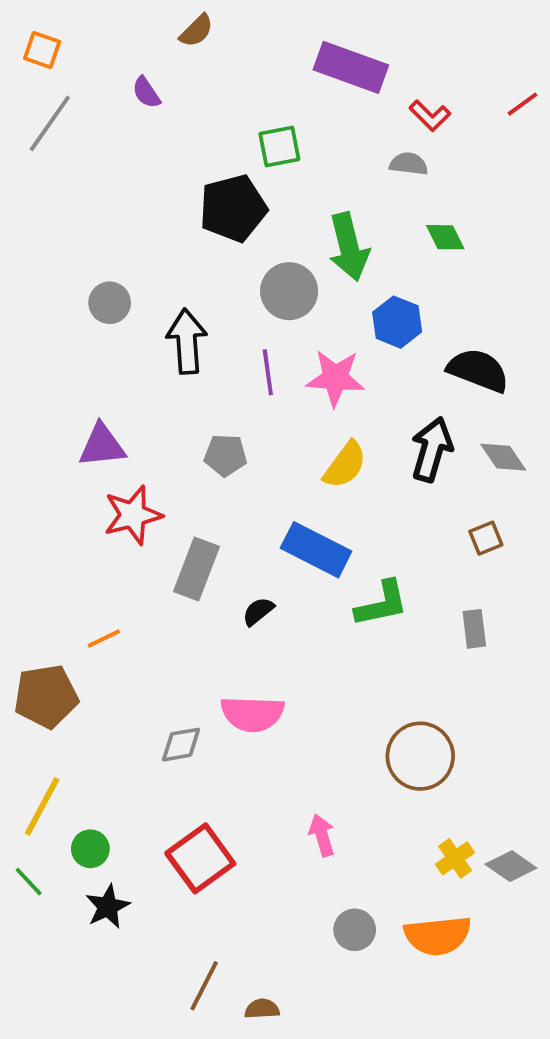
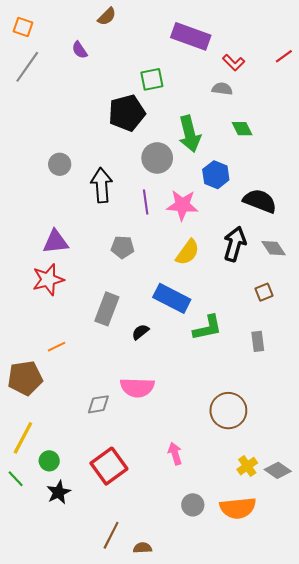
red star: (133, 515) -> (48, 280), moved

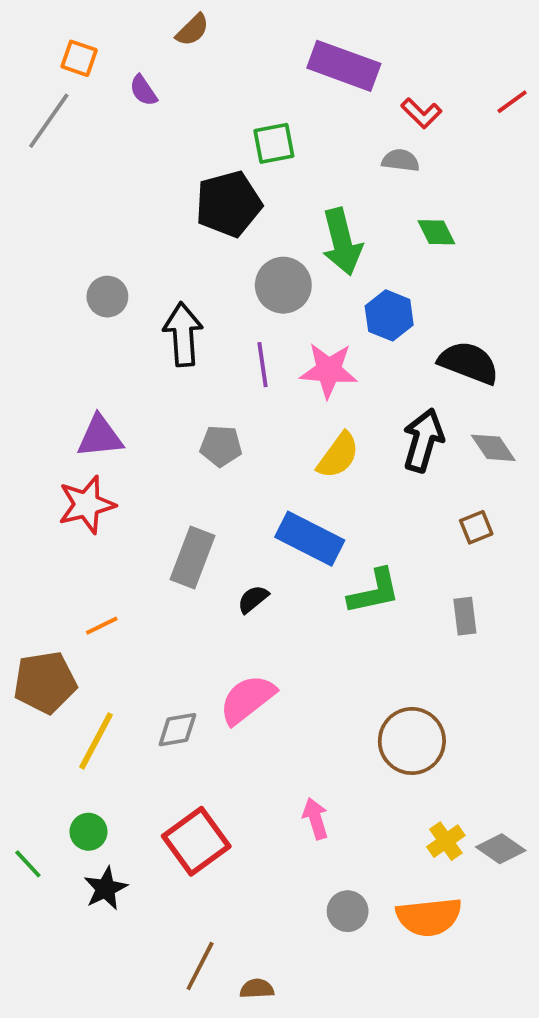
orange square: (23, 27) -> (79, 58), moved
pink semicircle: (137, 388) -> (247, 699), turned 140
yellow line: (23, 438) -> (96, 741), moved

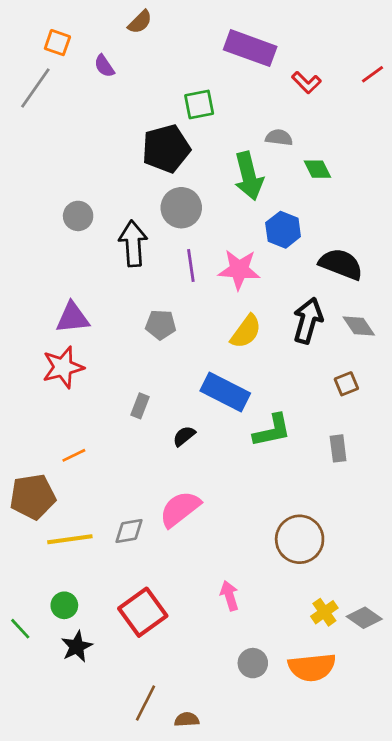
gray semicircle: (401, 160) -> (279, 138), moved
gray circle: (283, 285) -> (181, 208), moved
gray rectangle: (193, 558) -> (140, 406), size x0.6
yellow line: (96, 741) -> (70, 539), turned 54

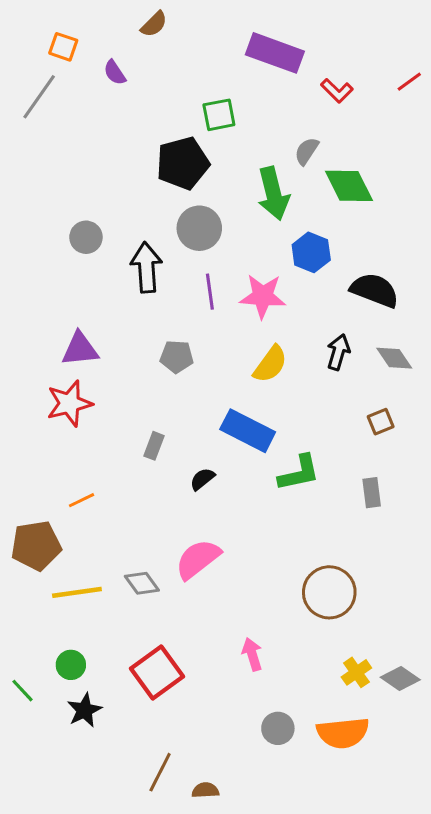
gray semicircle: (279, 138) -> (307, 151), turned -64
green diamond: (317, 169) -> (349, 186), size x1.6
black arrow: (308, 321) -> (338, 352), size x0.7
gray diamond: (129, 531) -> (142, 583), turned 64

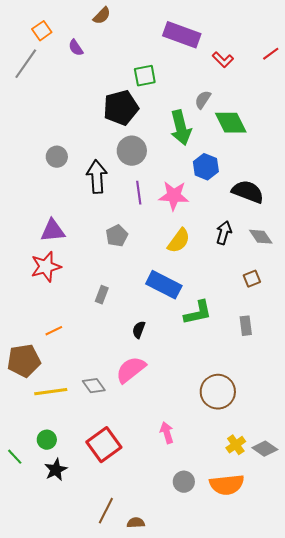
orange square: (63, 47) -> (42, 31), turned 36
gray pentagon: (177, 357) -> (117, 236), turned -30
black semicircle: (202, 479) -> (139, 330), moved, turned -30

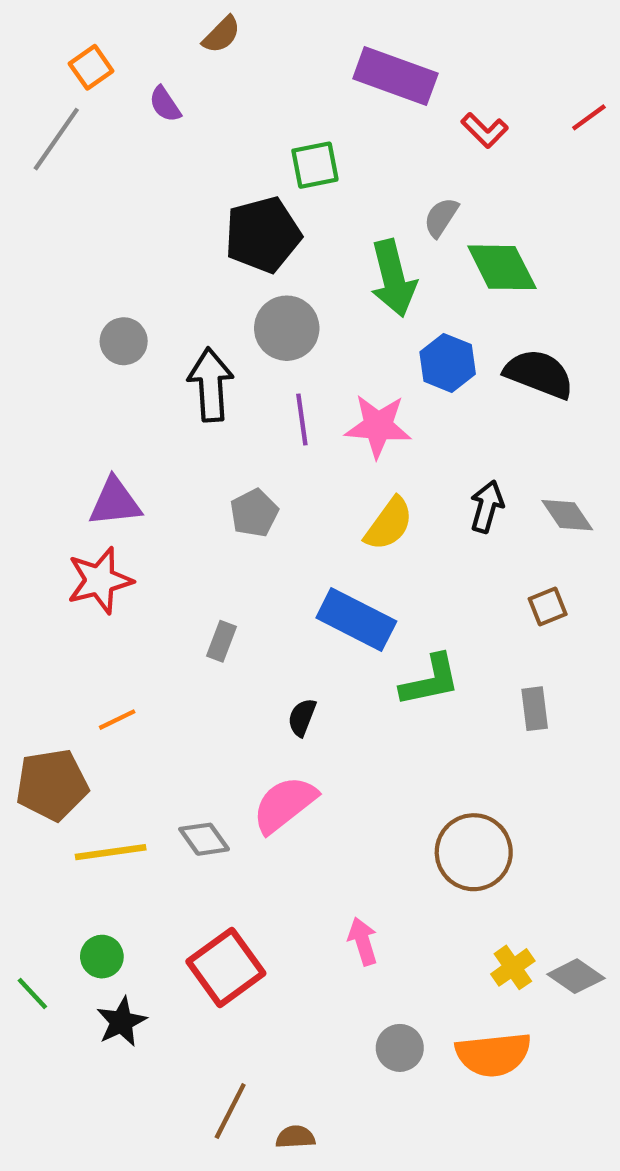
black semicircle: (248, 192) -> (539, 374), moved

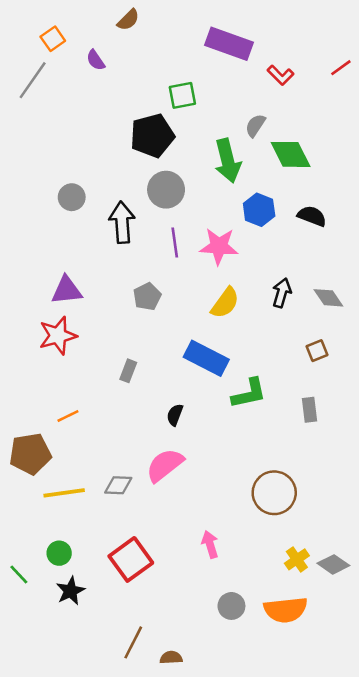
black semicircle: (539, 374) -> (312, 216), size x0.7
gray diamond: (204, 839) -> (118, 485), turned -52

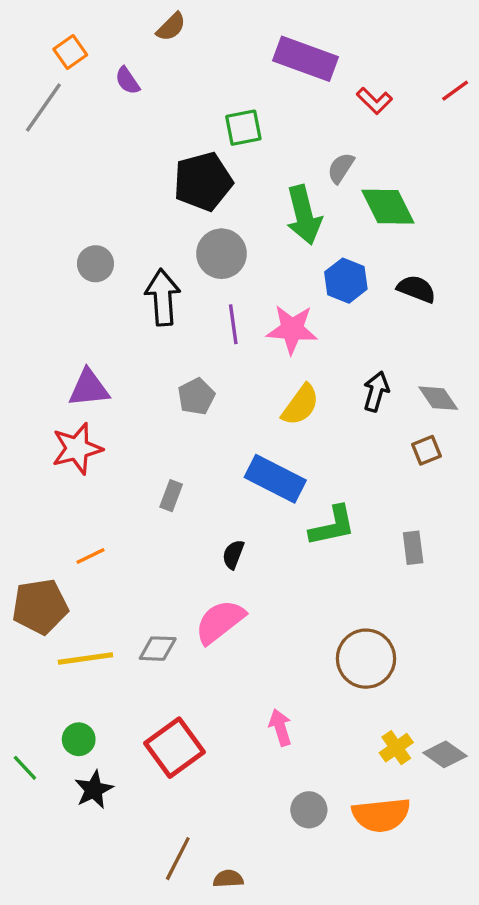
brown square: (317, 351) -> (426, 450), moved

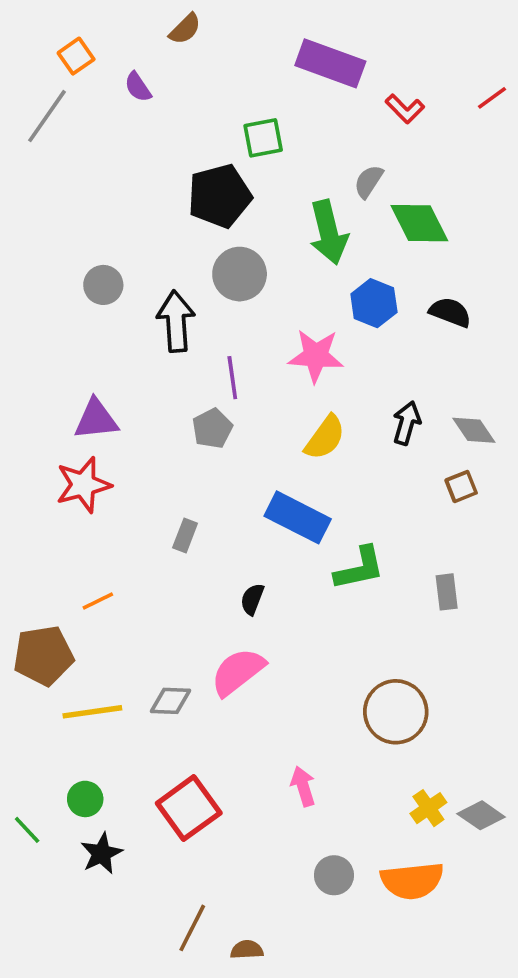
purple line: (233, 324) -> (232, 378), moved

